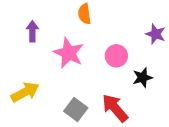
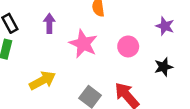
black star: (142, 78) -> (164, 67), moved

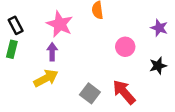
purple arrow: (49, 23) -> (52, 52), moved
pink star: (83, 44) -> (60, 24), moved

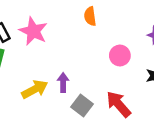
pink star: (60, 24) -> (33, 31), moved
purple arrow: (52, 52) -> (63, 83), moved

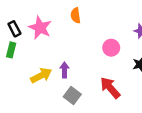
orange semicircle: (90, 16) -> (76, 15), moved
gray square: (82, 106) -> (72, 95), moved

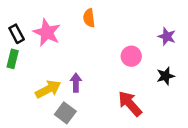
gray square: (72, 95) -> (65, 113), moved

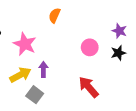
orange semicircle: (89, 18) -> (54, 15), turned 32
pink star: (47, 32) -> (25, 44), moved
black star: (165, 76) -> (118, 53), moved

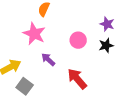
pink star: (25, 44) -> (34, 34), moved
purple arrow: (43, 69) -> (48, 59), moved, turned -48

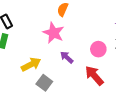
pink circle: (78, 40) -> (98, 49), moved

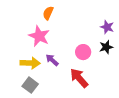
yellow arrow: (31, 64) -> (30, 63), moved, turned 30

